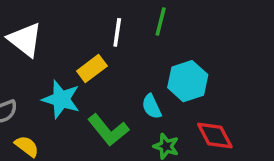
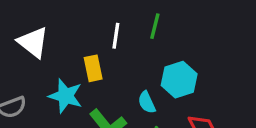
yellow rectangle: (92, 69) -> (93, 68), turned -65

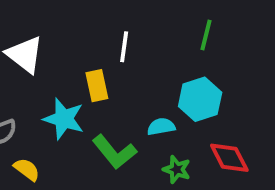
green line: (155, 26) -> (206, 35), moved
cyan semicircle: (147, 102) -> (161, 127), turned 105

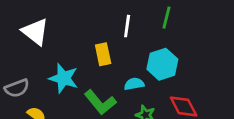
white line: (124, 47) -> (127, 26), moved
yellow rectangle: (97, 86) -> (103, 54), moved

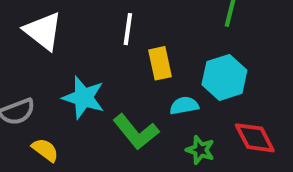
white line: (127, 26) -> (128, 29), moved
yellow rectangle: (103, 54) -> (160, 63), moved

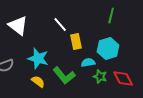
white line: (128, 29) -> (60, 25), turned -49
yellow semicircle: (45, 150) -> (38, 82), moved
green star: (200, 150) -> (100, 77), moved

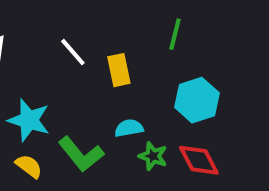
yellow rectangle: (76, 42) -> (119, 70), moved
cyan hexagon: (108, 49) -> (197, 100), moved

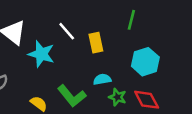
cyan star: (29, 120) -> (41, 54), moved

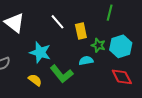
cyan star: (41, 54) -> (40, 52), moved
green star: (117, 97) -> (98, 45), moved

